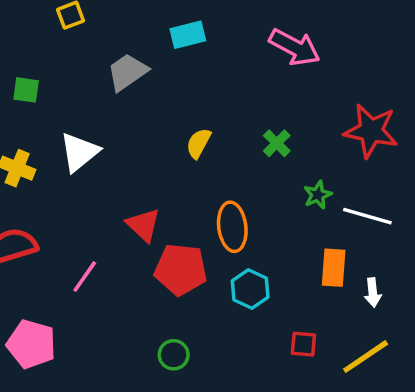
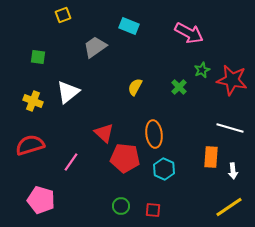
cyan rectangle: (188, 35) -> (129, 26), turned 36
green star: (318, 195) -> (202, 70), moved
red square: (303, 344) -> (153, 210), moved

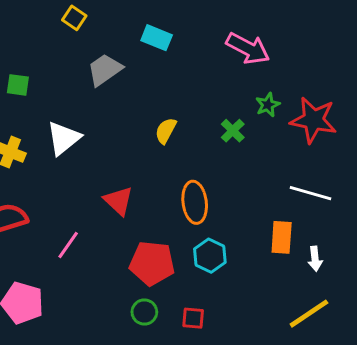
yellow square: (63, 15) -> (74, 18), moved, turned -35
red pentagon: (125, 158) -> (152, 263), moved

